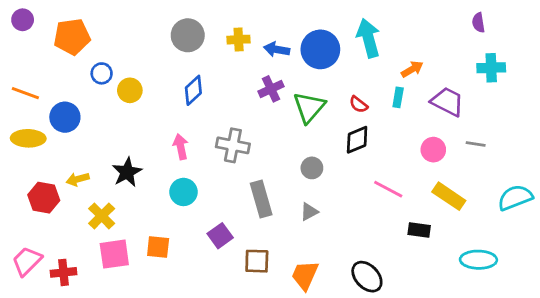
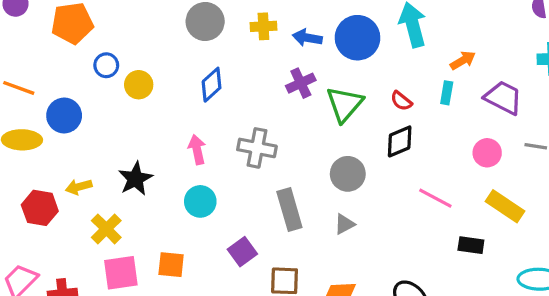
gray circle: (312, 168) -> (348, 174), size x1.4

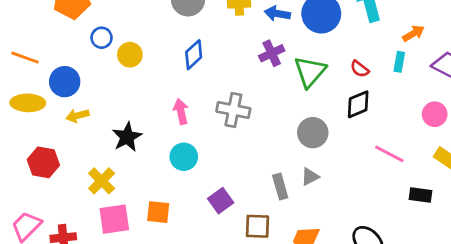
yellow arrow: (79, 187) -> (77, 116), moved
gray rectangle: (289, 210) -> (280, 187), moved, size x0.7

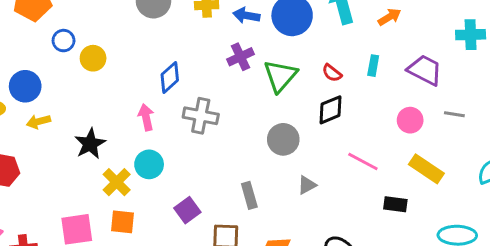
orange arrow: (413, 33) -> (389, 17), moved
blue diamond: (194, 55) -> (170, 77), moved
gray triangle: (310, 177) -> (307, 185), moved
yellow cross: (102, 181) -> (117, 182), moved

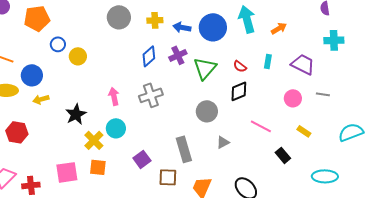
blue diamond: (170, 77) -> (149, 56), moved
gray cross: (201, 116) -> (151, 95), turned -30
yellow rectangle: (426, 169) -> (304, 131), size x0.6
gray rectangle: (249, 195) -> (184, 149), size x1.4
black rectangle: (395, 204) -> (283, 155), turned 42

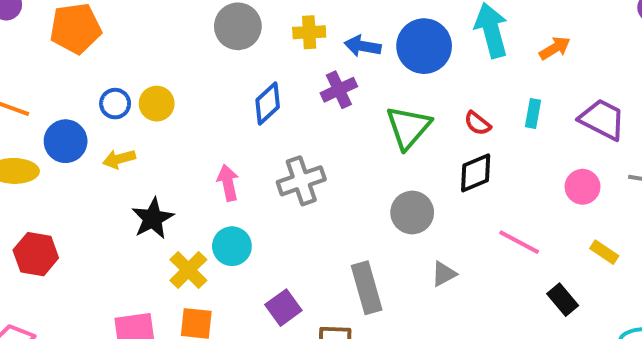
blue circle: (58, 44) -> (115, 104), moved
purple cross: (178, 55) -> (339, 90), moved
blue diamond: (149, 56) -> (268, 104), moved
yellow arrow: (41, 99) -> (119, 159), moved

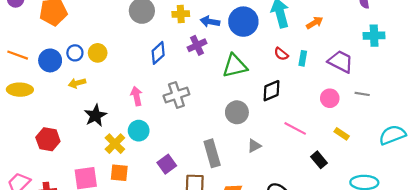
red semicircle: (478, 123) -> (281, 54), moved
green triangle: (408, 127) -> (235, 66), turned 36
blue circle: (66, 141) -> (50, 60), moved
red hexagon: (36, 254) -> (48, 139), moved

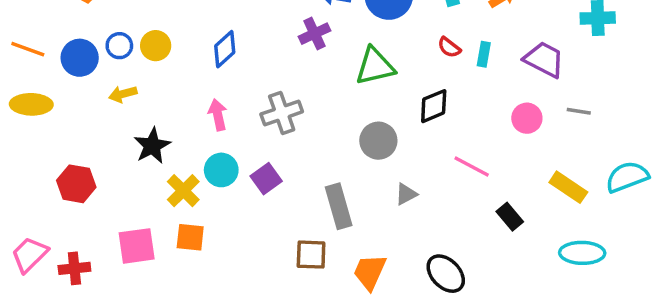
blue diamond: (158, 53) -> (225, 49), moved
yellow rectangle: (342, 134) -> (568, 187), moved, size x1.5
purple square: (167, 164) -> (266, 179), moved

